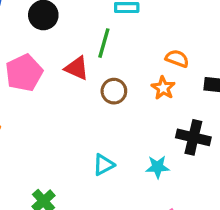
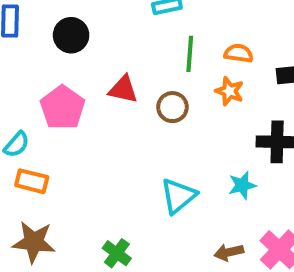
green line: (104, 43) -> (190, 54), moved
cyan triangle: (104, 165) -> (178, 196), size x1.4

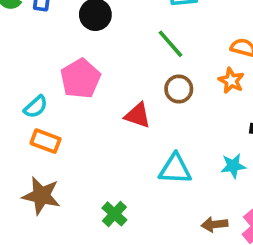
green line: (190, 54) -> (170, 44), moved, turned -52
red triangle: (123, 89) -> (138, 115), moved
cyan triangle: (178, 196) -> (175, 169), turned 36

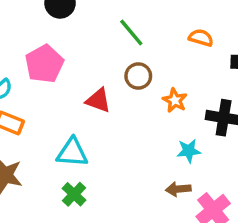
orange star: (231, 81) -> (175, 100), moved
cyan triangle: (175, 169) -> (72, 153), moved
brown arrow: (215, 224) -> (178, 189), moved

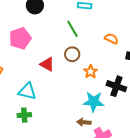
cyan star: (189, 151) -> (94, 102), size x1.5
green cross: (74, 194) -> (24, 115), turned 32

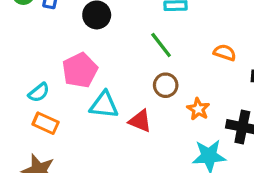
red triangle: (47, 64) -> (140, 121), moved
cyan triangle: (27, 91) -> (104, 105), moved

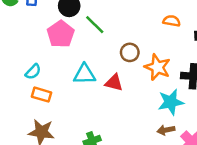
green line: (161, 45) -> (95, 25), moved
pink pentagon: (80, 70) -> (61, 34), moved
orange star: (198, 109) -> (157, 67), size x1.5

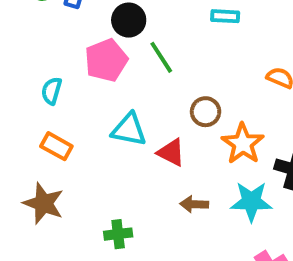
cyan semicircle: (33, 72) -> (51, 91), moved, turned 140
brown arrow: (166, 130) -> (194, 204), moved

